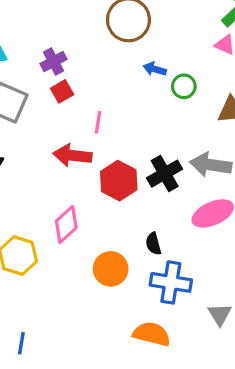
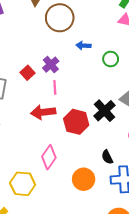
purple cross: (53, 62) -> (51, 65), moved
green circle: (184, 86) -> (111, 59), moved

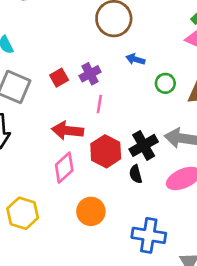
pink line: (55, 87) -> (99, 104), moved
pink diamond: (49, 157) -> (64, 168), moved
black semicircle: (107, 157) -> (136, 174), moved
orange circle: (84, 179) -> (91, 211), moved

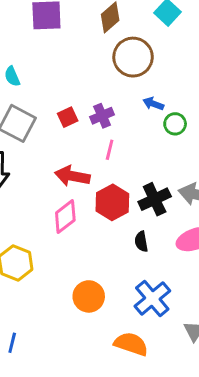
green circle: (165, 83) -> (175, 124), moved
black semicircle: (136, 174) -> (141, 242), moved
orange circle: (91, 211) -> (89, 296), moved
blue cross: (149, 235) -> (152, 299), turned 36

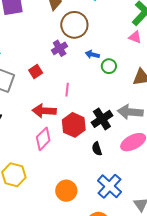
purple cross: (102, 116) -> (60, 48), moved

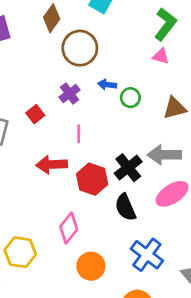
purple cross: (60, 48) -> (70, 94), moved
pink diamond: (43, 139) -> (69, 228), moved
black semicircle: (97, 149) -> (125, 207), size x1.5

